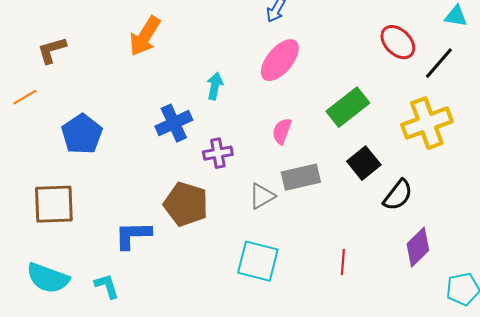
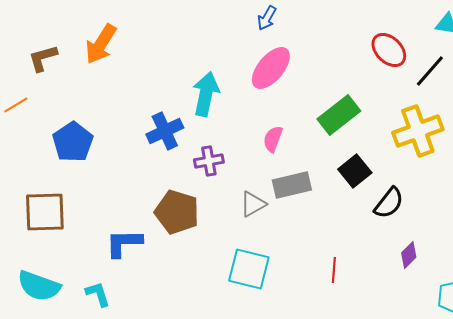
orange arrow: (145, 36) -> (101, 44), moved
cyan arrow: (215, 86) -> (206, 94), size x1.6
purple diamond: (418, 247) -> (409, 255), size x0.7

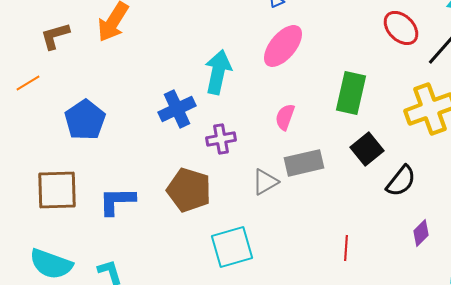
green rectangle: (339, 115) -> (351, 93), turned -39
blue L-shape: (124, 243) -> (117, 201), moved
cyan square: (249, 269) -> (232, 247), moved, turned -30

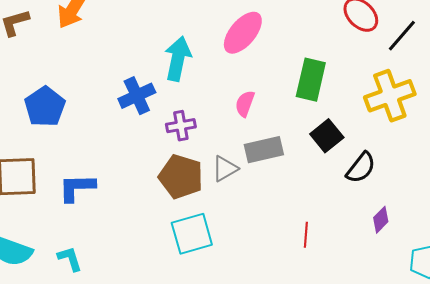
brown pentagon: (189, 190) -> (181, 177), moved

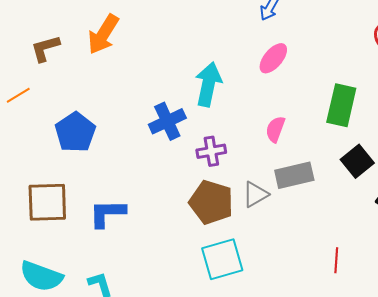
pink ellipse: (243, 33) -> (273, 58), size x0.7

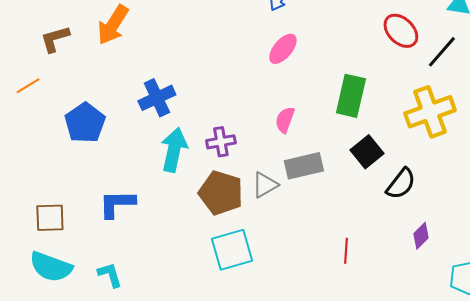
cyan arrow: (208, 84) -> (174, 150), moved
blue cross: (167, 121) -> (157, 98), moved
brown square: (47, 202) -> (50, 218), moved, size x0.7

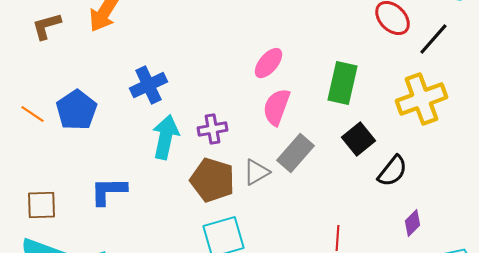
pink ellipse: (283, 49) -> (268, 63), moved
orange line: (28, 86) -> (32, 114), moved, turned 65
pink semicircle: (285, 120) -> (276, 107), size x1.4
gray rectangle: (304, 166) -> (295, 153), turned -36

